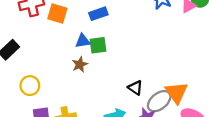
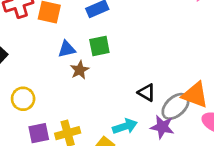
blue triangle: (83, 41) -> (67, 49), moved
orange triangle: (176, 93) -> (195, 95), turned -30

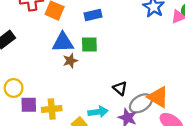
blue triangle: (67, 49) -> (63, 42), size x1.5
yellow circle: (23, 99) -> (14, 88), moved

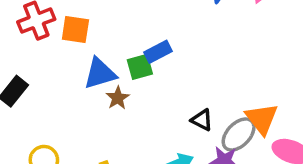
blue rectangle: (93, 15) -> (158, 52), moved
orange triangle: (158, 97) -> (262, 119), turned 35

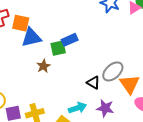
blue triangle: (100, 73) -> (31, 37), moved
gray ellipse: (239, 135) -> (113, 71), moved

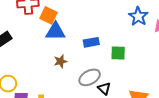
green square: (58, 48) -> (118, 53), moved
gray ellipse: (113, 71) -> (90, 77), moved

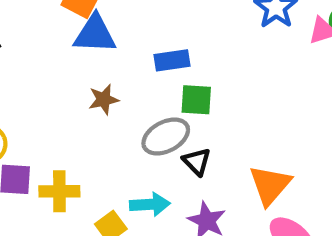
green square: (118, 53) -> (196, 100), moved

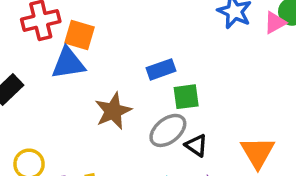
blue triangle: (95, 34) -> (68, 63), moved
brown star: (104, 100) -> (113, 111), size x1.5

